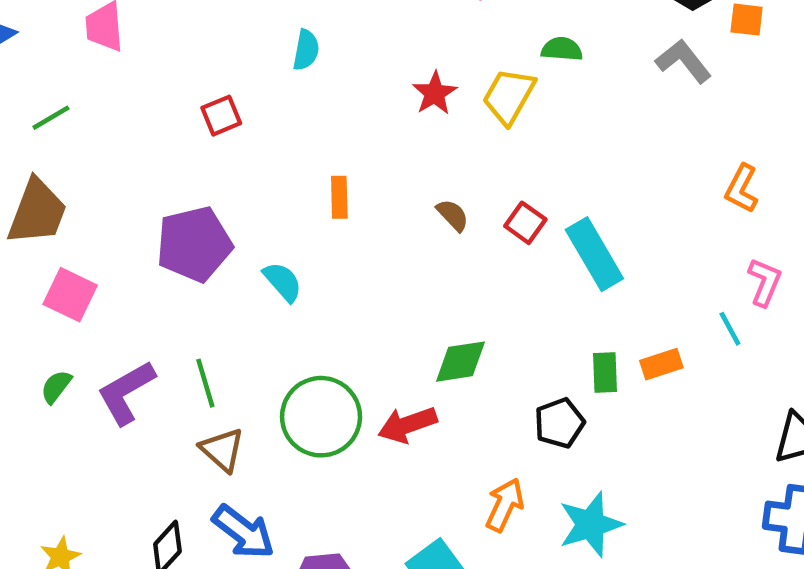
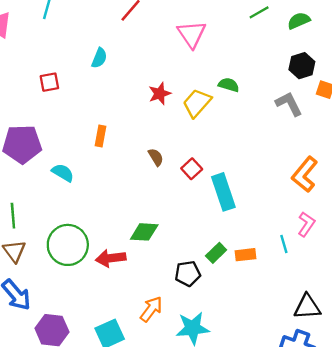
orange L-shape: (742, 189) -> (305, 174), size x1.4
cyan semicircle: (283, 282) -> (63, 173), turned -30
green rectangle: (605, 372) -> (216, 253), turned 36

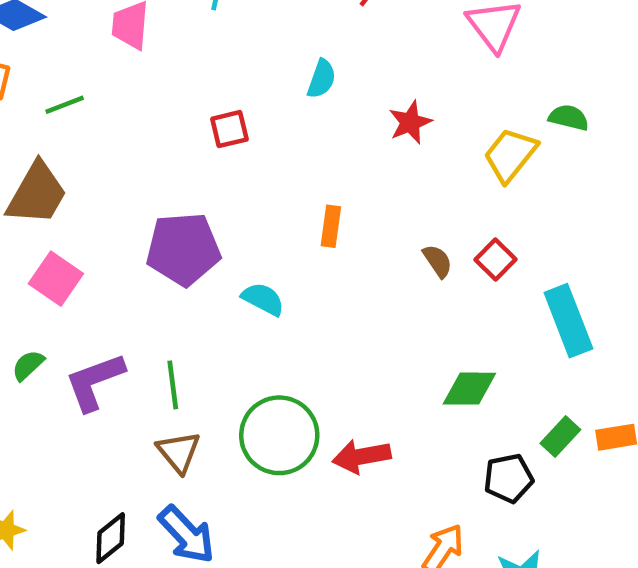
red star: (160, 94) -> (410, 122), moved
red square: (192, 169) -> (496, 259), moved
green diamond: (144, 232) -> (469, 389), moved

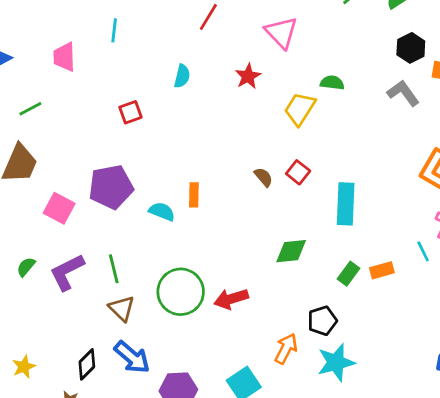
red star: (410, 122) -> (248, 76), moved
orange rectangle: (331, 226) -> (194, 195), moved
pink square: (56, 279) -> (59, 208), moved
cyan rectangle: (568, 321) -> (346, 204), turned 30
black pentagon: (509, 478) -> (322, 321), moved

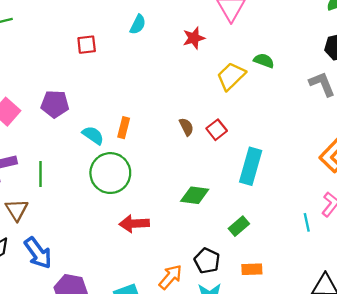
purple pentagon: (111, 187) -> (55, 104), size x0.7
orange rectangle: (382, 270) -> (252, 269), moved
green circle: (181, 292) -> (110, 173), moved
brown triangle: (122, 308) -> (17, 210), moved
black pentagon: (322, 321) -> (207, 261), turned 30

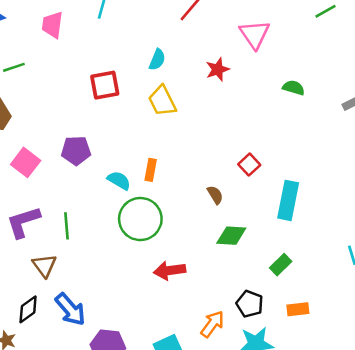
red square: (87, 45) -> (105, 85), size x1.4
yellow trapezoid: (231, 76) -> (162, 101), moved, turned -68
brown semicircle: (186, 127) -> (215, 195), moved

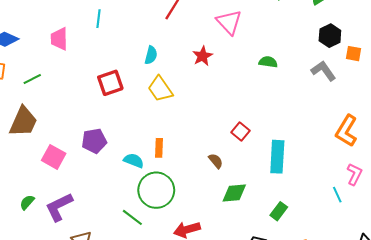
green line: (67, 226) -> (132, 217), moved, turned -40

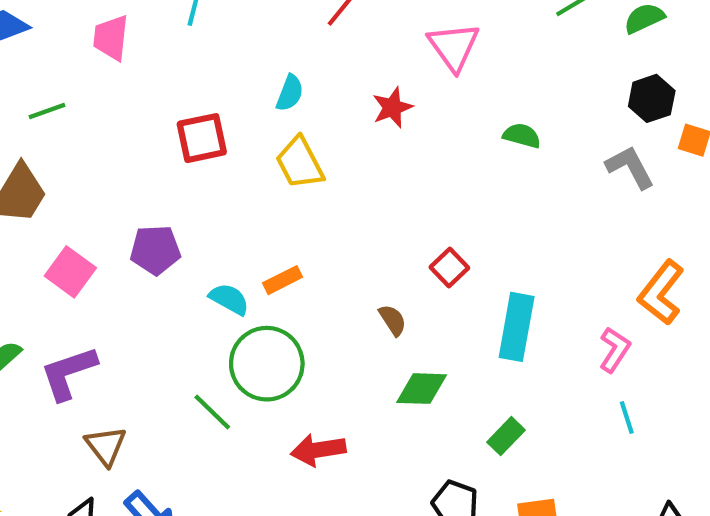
orange rectangle: (159, 148) -> (283, 280), turned 54
pink L-shape: (354, 174) -> (615, 350), moved

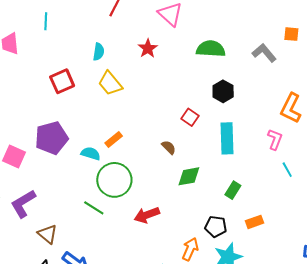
black hexagon: (652, 98) -> (223, 91), moved
green semicircle: (522, 136) -> (211, 49), size x1.6
purple pentagon: (155, 250) -> (51, 138), size x1.4

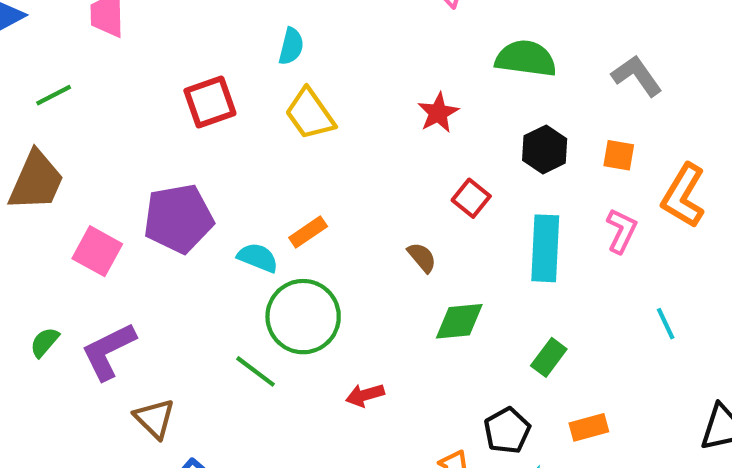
orange square: (291, 34) -> (619, 155), moved
red star: (148, 48) -> (438, 113), moved
pink L-shape: (275, 139) -> (621, 231), moved
red arrow: (147, 215) -> (365, 395), size x0.7
black pentagon: (216, 227) -> (507, 431), turned 30

